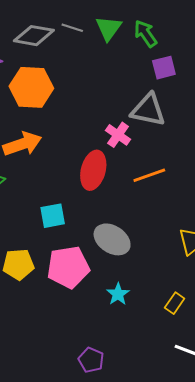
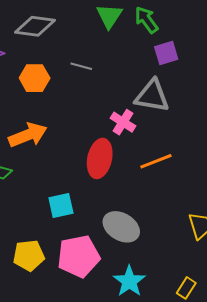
gray line: (72, 28) -> (81, 66), moved
orange hexagon: (31, 87) -> (35, 78), size x0.7
cyan star: (118, 294) -> (129, 281), size x1.4

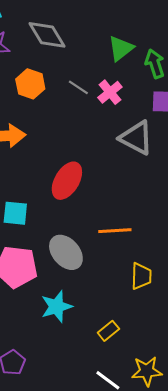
gray diamond: (35, 26) -> (47, 35), turned 33
pink cross: (123, 122) -> (110, 92), moved
orange line: (156, 161) -> (115, 231), moved

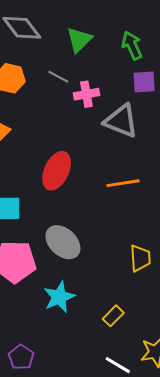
green triangle: (121, 48) -> (79, 40), moved
pink cross: (110, 92) -> (86, 94), moved, turned 35
orange line: (115, 231) -> (123, 183), moved

